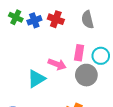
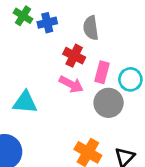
red cross: (56, 19) -> (74, 56), moved
gray semicircle: (88, 20) -> (91, 28), moved
cyan triangle: (36, 79) -> (25, 102), moved, turned 30

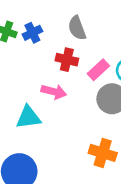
pink rectangle: (102, 72) -> (98, 70), turned 45
pink arrow: (71, 84) -> (54, 92), moved

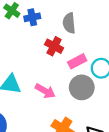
pink arrow: (54, 92) -> (45, 91), moved

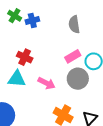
gray semicircle: (69, 23) -> (74, 24), moved
red cross: (54, 46) -> (25, 57), moved

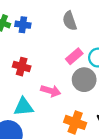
blue cross: (32, 21) -> (23, 25), turned 32
cyan triangle: (17, 79) -> (24, 107), moved

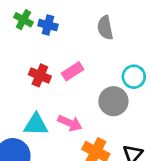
pink rectangle: (74, 56) -> (73, 71), moved
pink arrow: (51, 91) -> (70, 123), moved

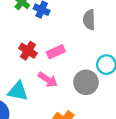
pink arrow: (70, 123) -> (48, 80), moved

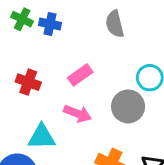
red cross: (28, 51) -> (28, 82), moved

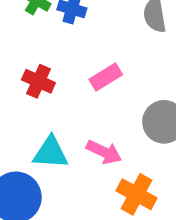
pink arrow: (78, 114) -> (104, 152), moved

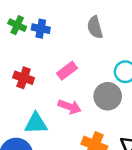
pink arrow: (104, 152) -> (70, 107), moved

